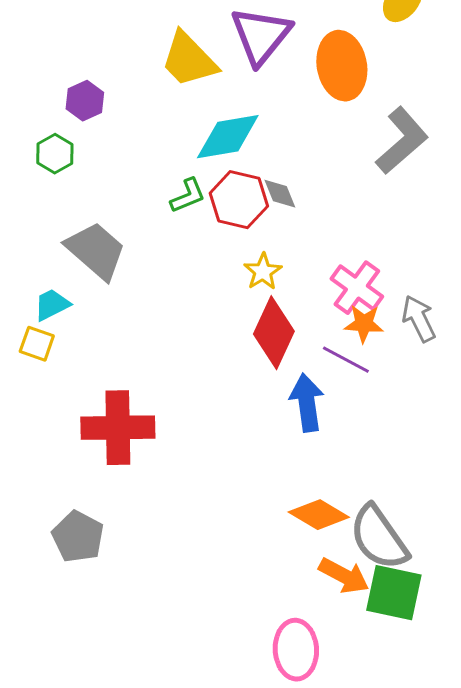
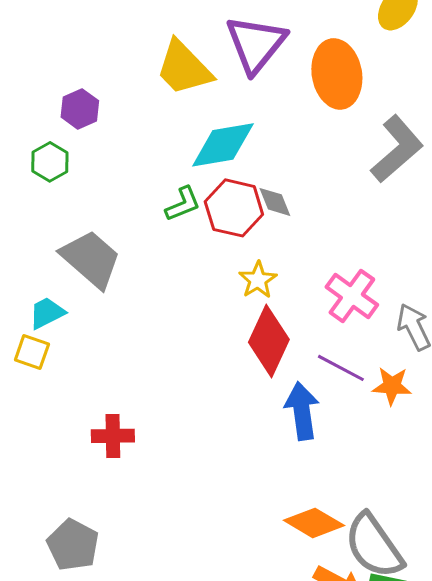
orange star: (364, 324) -> (392, 386), moved
red cross: (118, 428) -> (113, 436), size x0.6

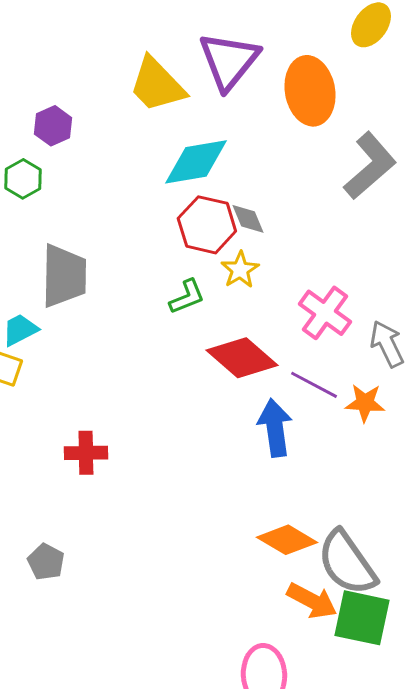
green L-shape: (183, 204) -> (187, 297), moved
gray trapezoid: (91, 259) -> (64, 276), turned 50
yellow star: (258, 280) -> (240, 270), moved
red diamond: (269, 341) -> (242, 358), turned -74
gray pentagon: (73, 545) -> (46, 562), size x0.7

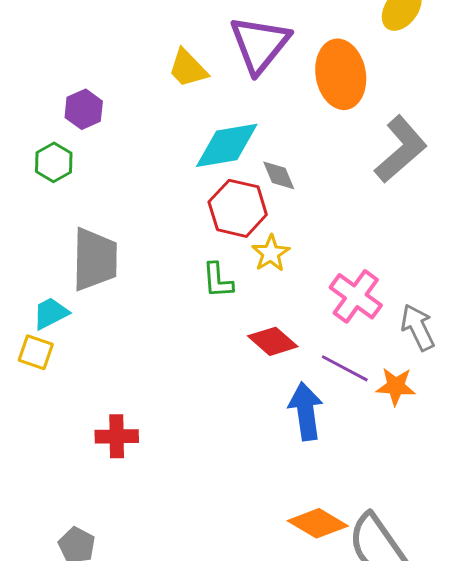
yellow trapezoid: (157, 85) -> (188, 68), size x0.7
gray diamond: (248, 219) -> (279, 175), moved
green L-shape: (187, 297) -> (218, 280), turned 108
red diamond: (242, 358) -> (273, 341), size x0.7

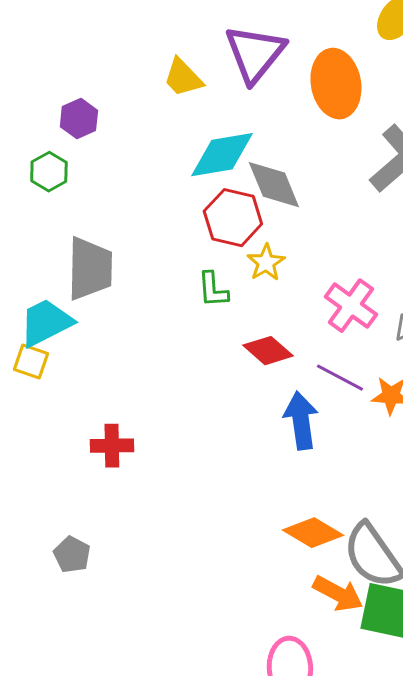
gray diamond: (279, 175) -> (274, 185), size x1.6
cyan trapezoid: (51, 313) -> (46, 323), size x1.5

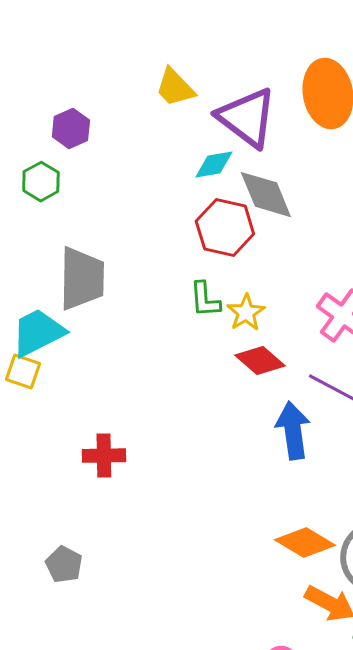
purple triangle: (255, 54) -> (247, 118), moved, turned -32
cyan diamond: (222, 155) -> (214, 165), size x0.6
yellow star: (266, 263) -> (246, 313), moved

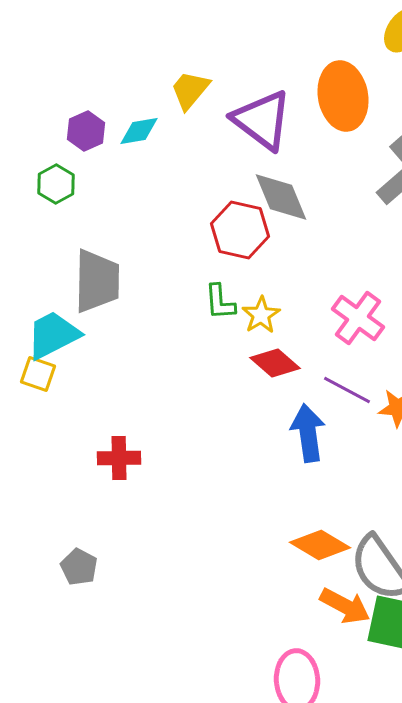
yellow trapezoid: (175, 88) -> (190, 90), turned 84
cyan diamond: (214, 165) -> (139, 131), moved

